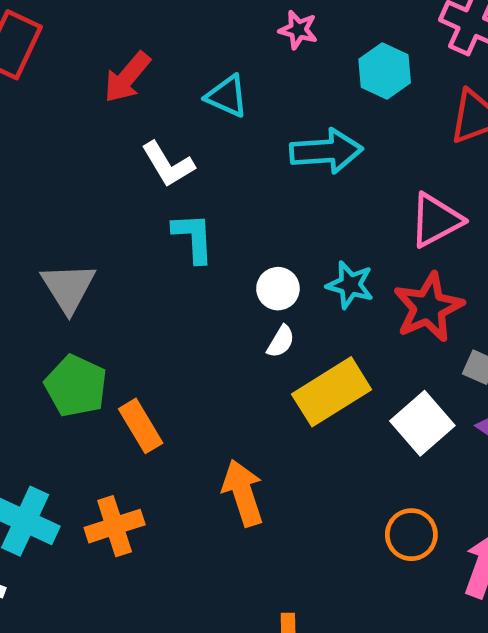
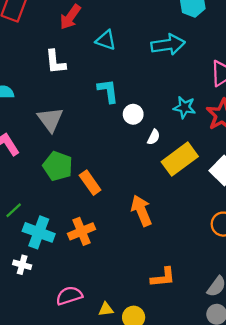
cyan triangle: (227, 96) -> (106, 40), moved
white L-shape: (168, 164) -> (55, 62), moved, turned 30
white circle: (278, 289) -> (133, 114), moved

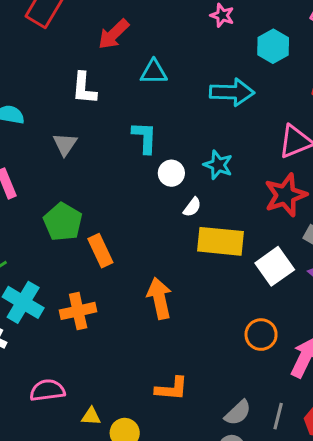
cyan triangle: (106, 40) -> (154, 72), turned -30
cyan star: (184, 107) -> (218, 165), moved
gray triangle: (50, 119) -> (65, 144), moved, size x0.7
yellow rectangle: (180, 159) -> (221, 241), turned 32

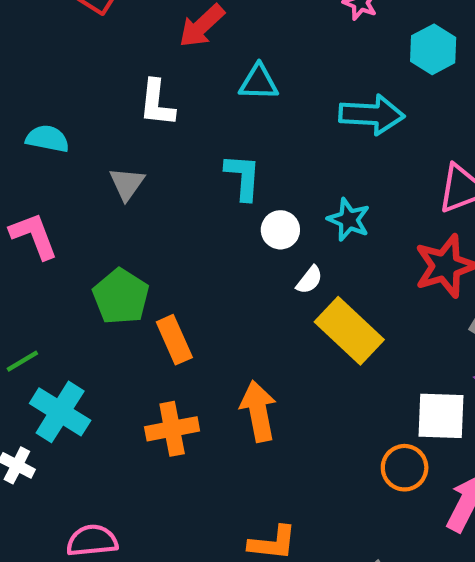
yellow rectangle: (221, 241) -> (349, 331), turned 36
white square: (275, 266) -> (441, 416), moved, turned 36
orange cross: (78, 311) -> (172, 429), moved

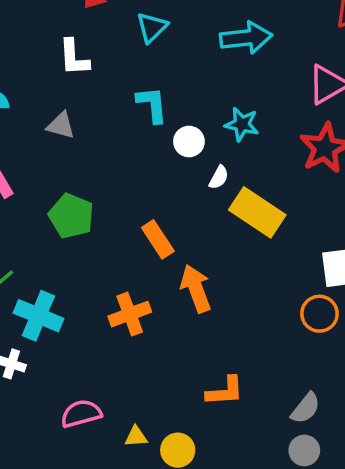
cyan triangle: (259, 82) -> (152, 27), turned -36
gray triangle: (127, 184) -> (61, 125), turned -40
orange rectangle: (174, 340) -> (158, 239), moved

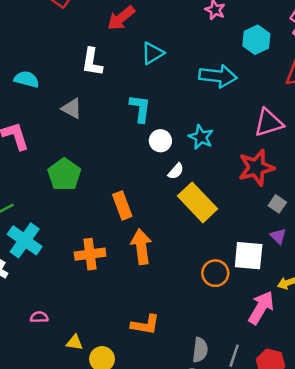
orange circle: (319, 314) -> (215, 273), moved
gray semicircle: (306, 408) -> (200, 350), turned -45
pink semicircle: (81, 414) -> (39, 317), size x0.6

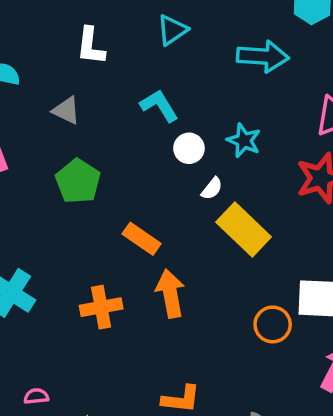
cyan L-shape: (140, 108) -> (159, 106), turned -36
green pentagon: (64, 175) -> (78, 181), moved
orange rectangle: (122, 205) -> (142, 239), turned -32

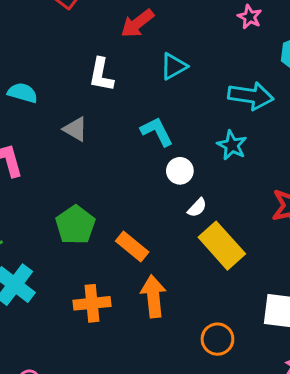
cyan star: (244, 140) -> (232, 145), moved
green pentagon: (78, 181) -> (75, 225), moved
orange circle: (273, 324) -> (217, 339), moved

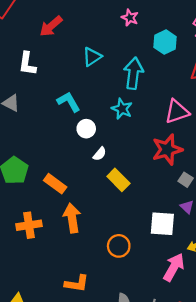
cyan triangle: (174, 66) -> (92, 57), moved
cyan arrow: (251, 96) -> (133, 73), turned -88
yellow rectangle: (222, 246) -> (118, 180), size x0.7

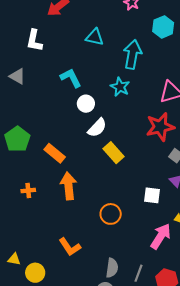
cyan triangle: (92, 57) -> (95, 37), turned 42
white semicircle: (100, 154) -> (97, 128), size x1.5
white square: (162, 224) -> (152, 195), size x0.7
orange cross: (29, 225) -> (28, 191), size x0.6
orange L-shape: (77, 284) -> (70, 247), turned 45

